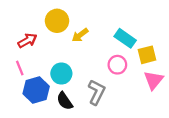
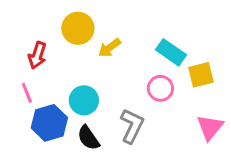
red arrow: (27, 41) -> (37, 55), turned 138
pink triangle: (154, 80) -> (210, 127), moved

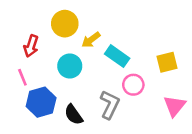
cyan rectangle: (171, 52) -> (117, 56), moved
pink circle: (160, 88) -> (133, 85), moved
cyan circle: (84, 100) -> (70, 66), moved

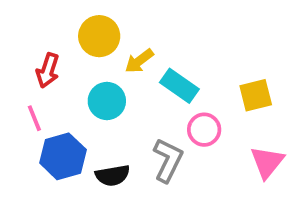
black semicircle: (73, 115) -> (113, 175), turned -65

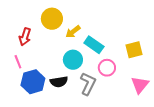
cyan circle: (107, 101) -> (73, 60), moved
black semicircle: (113, 175) -> (59, 82), moved

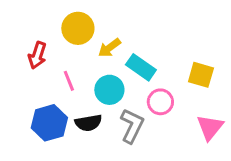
yellow square: (134, 50) -> (201, 75), turned 30
pink line: (18, 62) -> (69, 81), moved

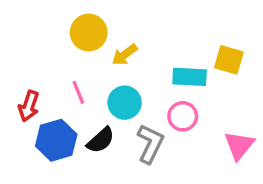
red arrow: (37, 55) -> (29, 106), moved
cyan rectangle: (141, 67) -> (190, 77), moved, turned -32
yellow square: (201, 75) -> (229, 60), moved
black semicircle: (88, 123) -> (101, 140), turned -32

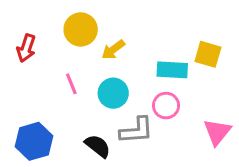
red arrow: (29, 106) -> (26, 48), moved
blue hexagon: (56, 140) -> (34, 141), moved
black semicircle: (101, 140) -> (98, 146), moved, turned -100
gray L-shape: (150, 144) -> (137, 130), turned 60

